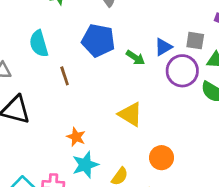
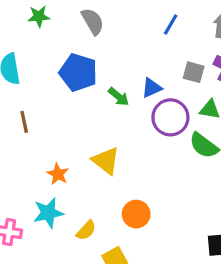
gray square: (195, 41) -> (194, 72), moved
brown line: (65, 76) -> (24, 122), moved
orange star: (76, 137) -> (58, 174), moved

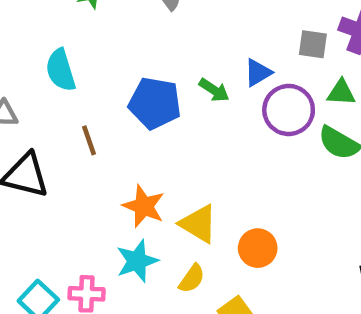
blue pentagon: (78, 72) -> (155, 103), moved
yellow triangle: (106, 161) -> (198, 224), moved
orange star: (58, 174) -> (144, 206), size x1.4

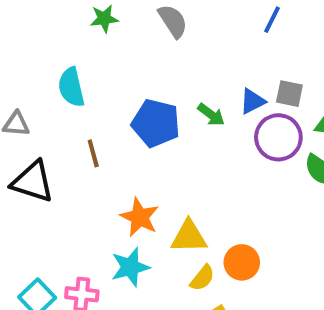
gray square: (313, 44) -> (289, 94), moved
yellow triangle: (198, 224) -> (189, 237), turned -36
yellow semicircle: (192, 279) -> (202, 278), moved

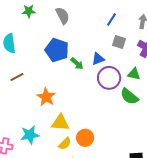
gray square: (289, 94) -> (119, 42), moved
blue pentagon: (156, 123) -> (57, 50), moved
brown line: (93, 153) -> (17, 77), turned 72
orange star: (140, 217) -> (46, 97), moved

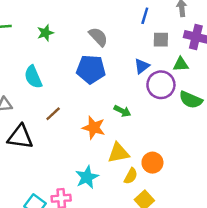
gray semicircle: (63, 16) -> (98, 37), moved
green arrow: (77, 64) -> (122, 111), moved
green triangle: (134, 74) -> (181, 64), moved

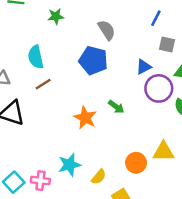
brown line: (53, 114) -> (43, 84), moved
yellow triangle: (118, 153) -> (163, 152), moved
yellow semicircle: (131, 176) -> (99, 177), moved

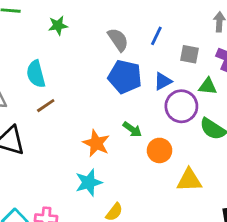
blue line: (156, 18) -> (156, 36), moved
blue pentagon: (93, 60) -> (125, 77), moved
orange circle: (136, 163) -> (160, 150), moved
cyan star: (69, 165) -> (89, 182), moved

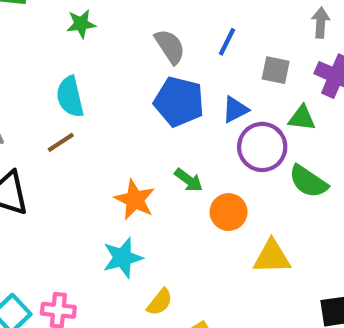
cyan semicircle: (36, 74) -> (70, 97), moved

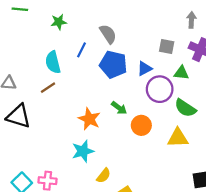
blue line: (227, 42) -> (82, 50), moved
yellow triangle: (272, 257) -> (178, 138), moved

